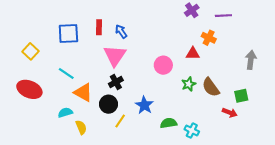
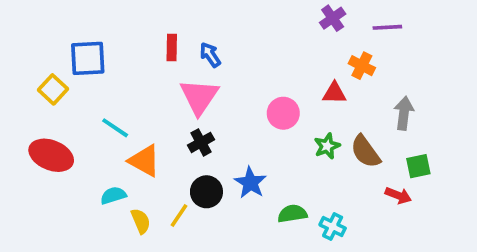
blue square: (68, 33) -> (88, 58), moved
gray arrow: (251, 60) -> (404, 113), moved
black circle: (108, 104) -> (206, 192), moved
yellow line: (120, 121) -> (179, 216), moved

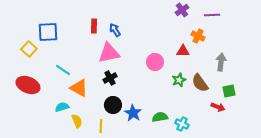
pink triangle: (199, 97) -> (109, 53), turned 45
blue star: (250, 183) -> (133, 113), moved
yellow line: (179, 216) -> (101, 126), moved, turned -32

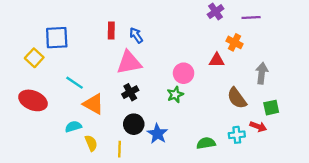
green star: (179, 80) -> (175, 95), moved
green semicircle: (160, 117) -> (206, 143), moved
cyan cross: (182, 124) -> (237, 135), moved, turned -32

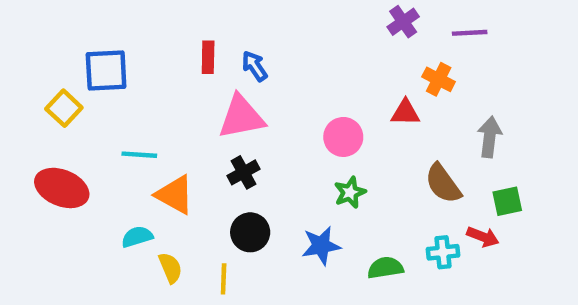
cyan line: (74, 83) -> (139, 155), turned -30
green star: (175, 95) -> (350, 192), moved
blue star: (157, 134) -> (321, 246), moved, turned 30

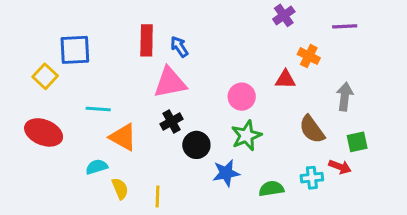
purple line: (470, 33) -> (345, 26), moved
red rectangle: (208, 57) -> (147, 40), size x1.4
green star: (350, 192) -> (246, 136), size x1.4
black circle: (250, 232) -> (196, 145), moved

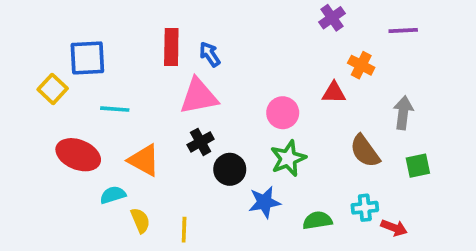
cyan line: (98, 109) -> (115, 109), moved
red ellipse: (44, 132) -> (78, 155), moved
red arrow: (340, 167) -> (394, 228), moved

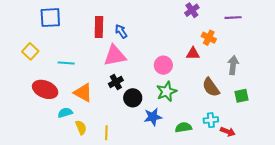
blue square: (87, 58) -> (50, 18), moved

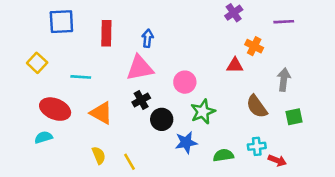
red rectangle: (99, 27) -> (106, 33), moved
blue arrow: (121, 31) -> (148, 38), turned 40
pink circle: (163, 65) -> (185, 82), moved
cyan semicircle: (65, 113) -> (44, 137), moved
yellow line: (106, 133) -> (130, 162), turned -32

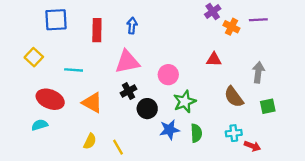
blue arrow: (148, 38) -> (132, 26), moved
orange cross: (254, 46) -> (231, 27), moved
yellow semicircle: (99, 155) -> (90, 141), turned 49
green semicircle: (223, 155) -> (196, 133), moved, turned 96

